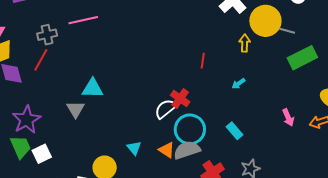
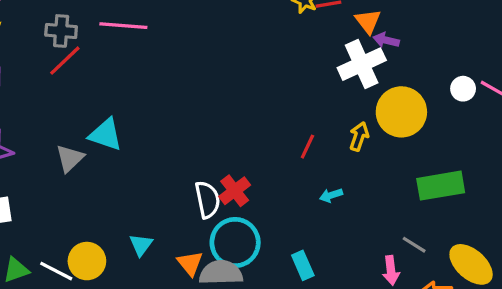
gray line: (287, 31) -> (414, 245), moved
red line: (41, 60) -> (65, 61), moved
red line: (203, 61) -> (307, 147), moved
white semicircle: (166, 109) -> (207, 200), turned 100

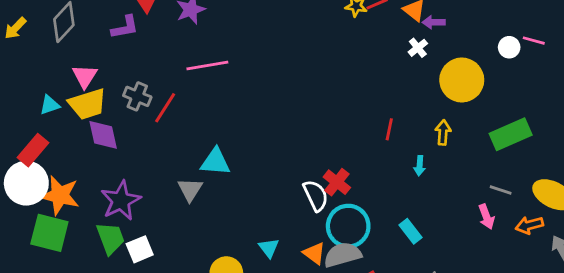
gray cross: (61, 31) -> (137, 96), moved, turned 32
white cross: (362, 64) -> (418, 48), size x0.5
yellow arrow: (359, 136) -> (443, 132), moved
cyan arrow: (331, 195) -> (420, 166), turned -54

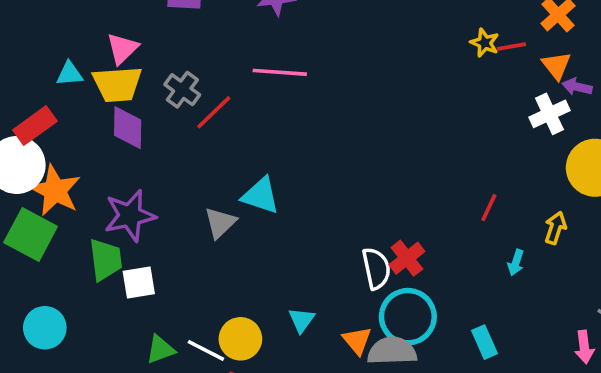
white cross: (418, 48) -> (549, 114), size x1.5

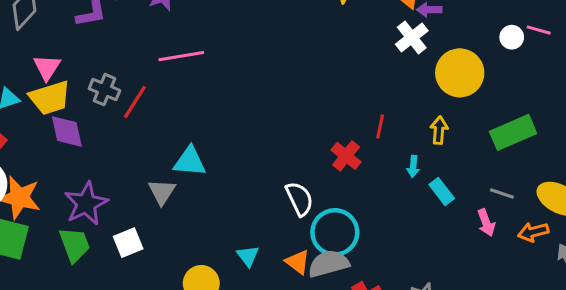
red cross: (407, 258) -> (346, 156), moved
white square: (139, 283) -> (128, 243), moved
cyan rectangle: (485, 342) -> (442, 191), moved

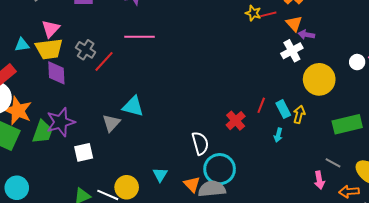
cyan rectangle: (442, 191) -> (283, 109), moved
green trapezoid: (75, 245) -> (43, 132), moved, turned 30

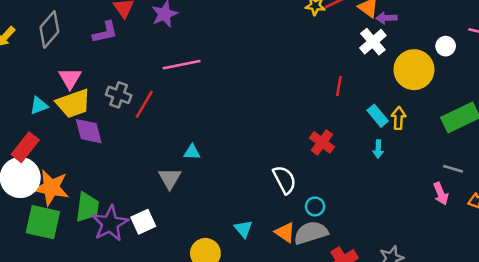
white circle: (357, 62) -> (446, 46), moved
red line: (261, 105) -> (339, 86), moved
cyan triangle: (133, 106) -> (192, 152), size x0.6
purple star: (61, 122) -> (110, 224), moved
cyan circle: (220, 169) -> (315, 206), size x0.5

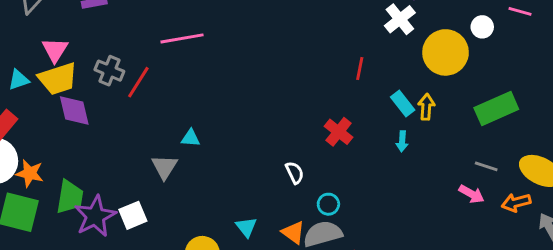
white semicircle: (284, 180) -> (295, 173), size x0.7
orange star: (51, 188) -> (30, 173), size x0.7
pink arrow: (441, 194) -> (472, 194), turned -40

